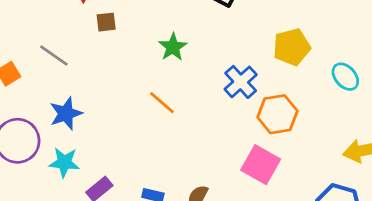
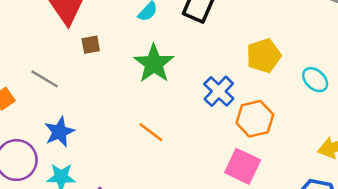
green star: (173, 47) -> (154, 64), size x1.5
orange line: (162, 103) -> (151, 132), moved

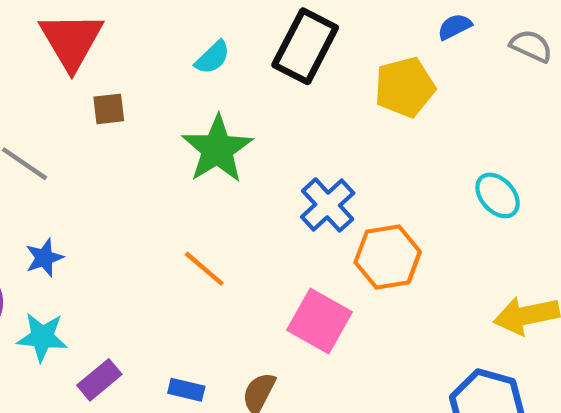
yellow pentagon: (264, 56) -> (405, 87), moved
blue star: (59, 132) -> (44, 258), size x0.7
pink square: (243, 166) -> (320, 321), moved

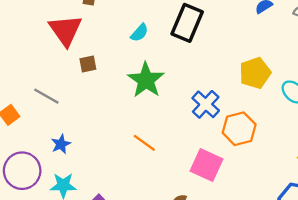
yellow pentagon: (405, 87) -> (255, 73), moved

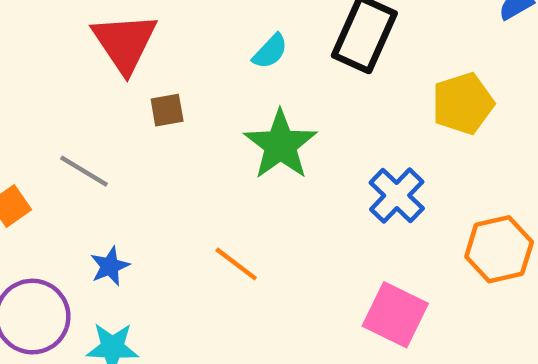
yellow pentagon: (255, 73) -> (463, 103), moved
orange hexagon: (239, 129) -> (499, 249), moved
orange line: (144, 143) -> (236, 264), moved

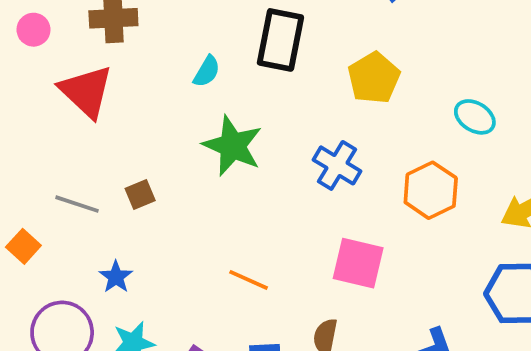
brown square: (167, 110) -> (140, 195), moved
orange line: (236, 264) -> (249, 280), moved

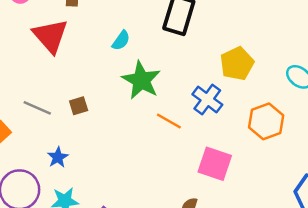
cyan semicircle: (207, 71) -> (121, 41), moved
yellow pentagon: (374, 78) -> (237, 64), moved
orange line: (249, 280) -> (169, 121), moved

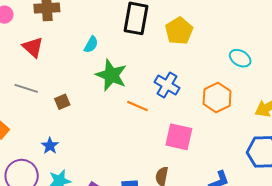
red triangle: (50, 36) -> (33, 47), size x0.7
yellow pentagon: (237, 64) -> (179, 31), moved
gray line: (37, 108) -> (26, 88), moved

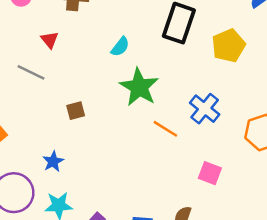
red triangle: (33, 47) -> (50, 40), size x0.7
gray line: (26, 88) -> (31, 72), moved
pink square: (179, 137) -> (210, 173), size x0.7

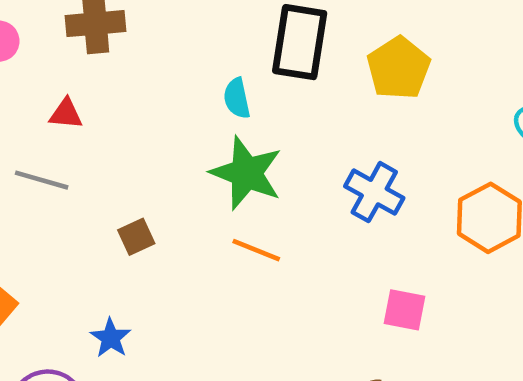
red triangle: (50, 40) -> (66, 114), turned -36
cyan semicircle: (120, 47) -> (237, 98), moved, turned 140
orange line: (165, 129) -> (256, 250), moved

